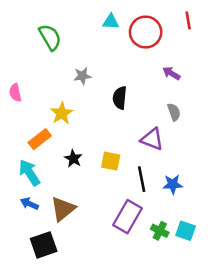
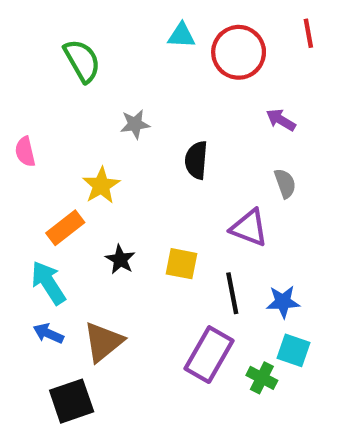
cyan square: (186, 231) -> (294, 350), moved

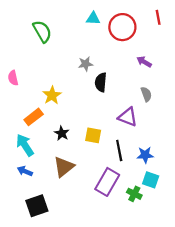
gray star: (135, 124) -> (86, 64), moved
brown triangle: (103, 342) -> (64, 167), moved

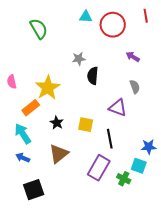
pink semicircle: (13, 78) -> (12, 82), moved
yellow star: (52, 95) -> (48, 88), size x1.4
blue star: (145, 155) -> (149, 147), moved

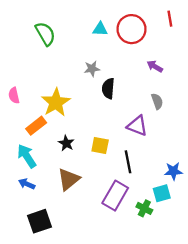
cyan triangle: (86, 17) -> (100, 29), moved
cyan square: (139, 166) -> (162, 193), turned -35

